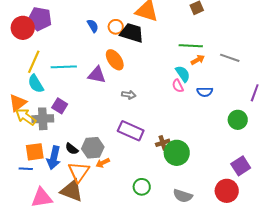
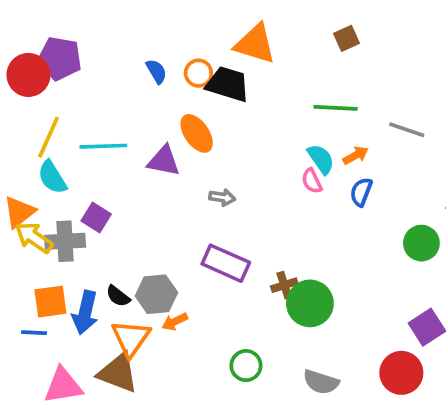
orange arrow: (198, 60) -> (356, 155), moved
blue semicircle: (205, 92) -> (361, 192), turned 112

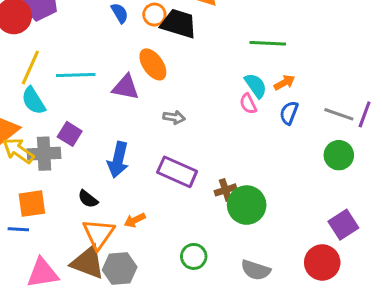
gray line: (407, 130) -> (339, 114), moved
gray hexagon: (156, 294) -> (120, 269), moved
blue arrow: (85, 313) -> (118, 160), moved

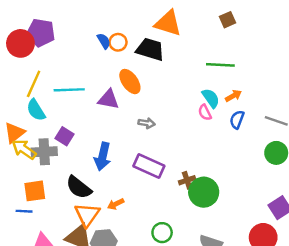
orange circle: (154, 15) -> (118, 42), moved
black semicircle: (88, 199) -> (79, 187), size x1.6

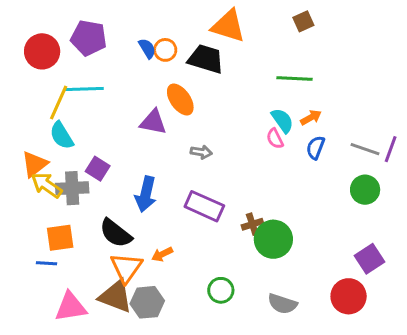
purple pentagon: (41, 33) -> (89, 38), moved
cyan line: (69, 90) -> (84, 89), moved

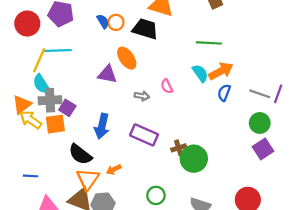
orange arrow: (311, 118) -> (221, 71), size x1.6
pink semicircle: (275, 139) -> (167, 86), moved
gray cross: (72, 188) -> (50, 100), moved
orange square: (60, 238) -> (55, 124), moved
purple square: (370, 259) -> (263, 149), moved

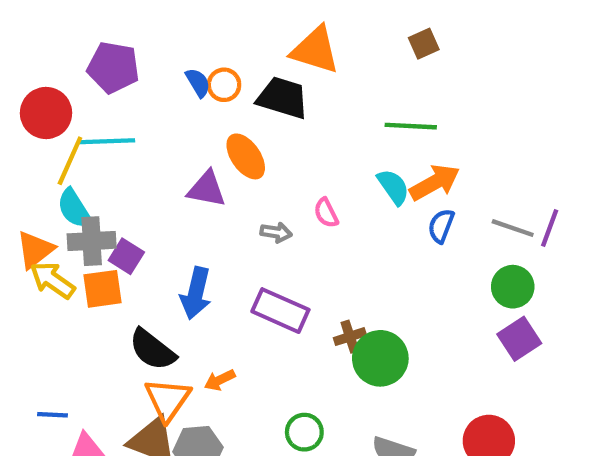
red circle: (27, 24) -> (46, 113), moved
blue line: (31, 176) -> (53, 415), moved

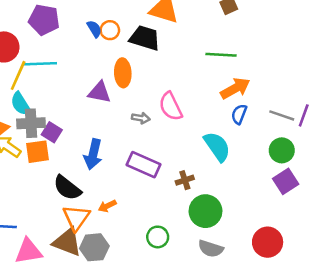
orange ellipse: (246, 156) -> (123, 73), turned 32
cyan semicircle: (393, 187) -> (217, 146), moved, size x1.4
pink semicircle: (326, 213) -> (171, 106), size x1.6
green circle: (380, 358) -> (205, 211), moved

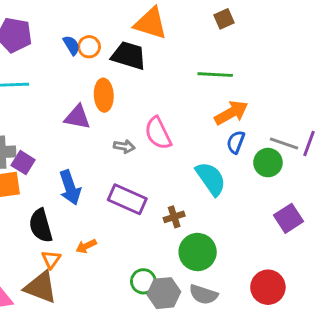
green circle: (282, 150) -> (268, 163), moved
blue arrow: (93, 154) -> (70, 187), turned -32
black semicircle: (67, 188) -> (41, 226), turned 36
orange triangle: (76, 218) -> (51, 259), size x0.6
gray hexagon: (94, 247) -> (164, 293), moved

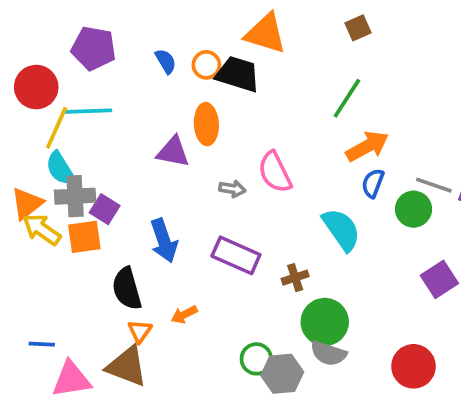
orange circle: (89, 47) -> (206, 65), moved
green line: (215, 75) -> (347, 98), turned -60
gray semicircle: (203, 295) -> (328, 353), moved

